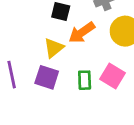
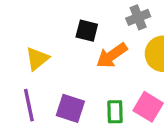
yellow triangle: (54, 48) -> (37, 59), moved

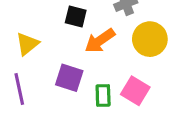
purple square: (70, 108) -> (69, 78), moved

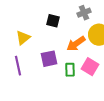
orange arrow: (100, 41) -> (76, 44), moved
purple square: (69, 78) -> (49, 59), turned -30

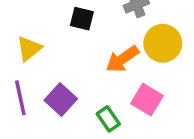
purple square: (49, 59) -> (61, 100), moved, turned -36
green rectangle: (70, 70) -> (108, 119), moved, turned -32

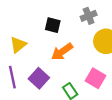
orange arrow: (122, 59) -> (62, 52), moved

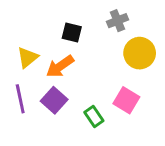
orange arrow: (62, 52) -> (60, 66), moved

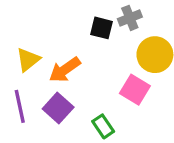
black square: (72, 32) -> (101, 28), moved
pink square: (126, 100) -> (135, 90), moved

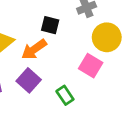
black square: (101, 28) -> (50, 25), moved

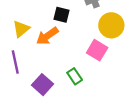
purple square: (29, 80) -> (43, 85), moved

